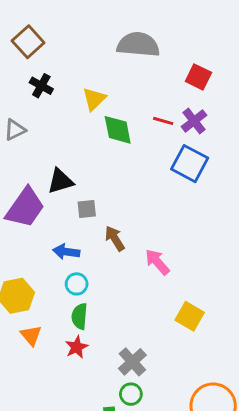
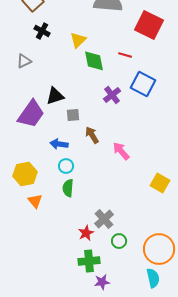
red square: (198, 77) -> (149, 25), size x1.6
purple cross: (194, 121) -> (112, 95), moved
yellow square: (190, 316) -> (160, 183), moved
red star: (77, 347) -> (86, 233), moved
green circle: (131, 394) -> (119, 241), moved

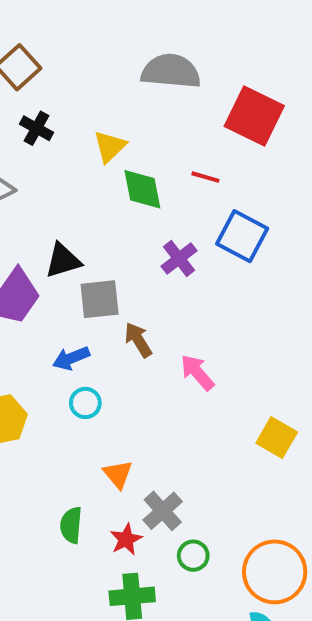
gray square: (73, 115) -> (100, 299), size x1.5
blue arrow: (59, 144) -> (71, 358), turned -30
green semicircle: (68, 188) -> (71, 525), moved
orange triangle: (35, 201) -> (118, 474), moved

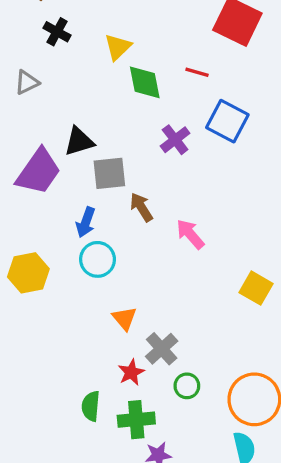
blue arrow: (71, 358) -> (86, 222), turned -48
cyan circle: (85, 403) -> (98, 259), size x1.4
green semicircle: (71, 525) -> (91, 406), moved

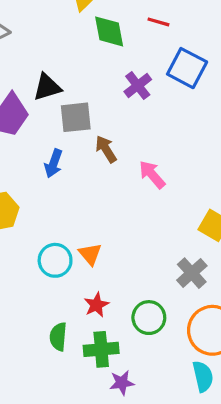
cyan circle: (98, 259) -> (55, 260), moved
gray cross: (162, 349) -> (192, 273), moved
green circle: (187, 386) -> (149, 318), size x1.4

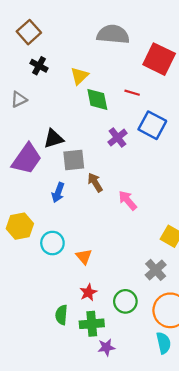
cyan circle: (55, 260) -> (52, 243), moved

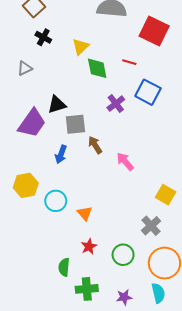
green cross: (92, 324) -> (87, 289), moved
purple star: (106, 347) -> (124, 297), moved

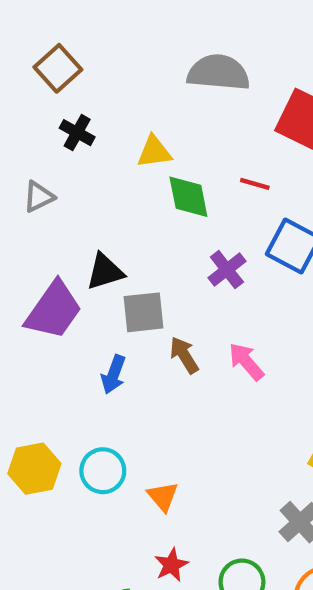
yellow triangle: (81, 47) -> (154, 152), turned 36
pink arrow: (125, 162) -> (246, 362), moved
yellow hexagon: (26, 185) -> (34, 469), moved

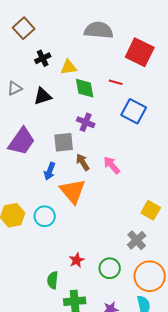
black cross: (77, 133) -> (43, 58), moved, turned 35
purple cross: (227, 270) -> (86, 122), moved, turned -30
black triangle: (105, 272) -> (43, 96), moved
orange triangle: (163, 496) -> (73, 191), moved, size x1.8

